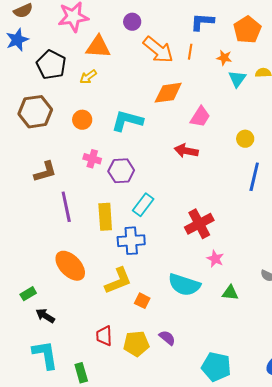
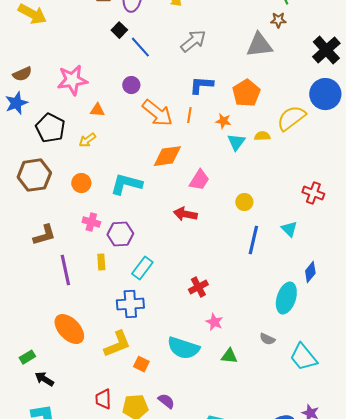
orange triangle: (98, 47) -> (97, 110), size x0.6
yellow rectangle: (105, 217) -> (101, 262), moved, size x0.6
red cross: (199, 224) -> (198, 287), size x0.7

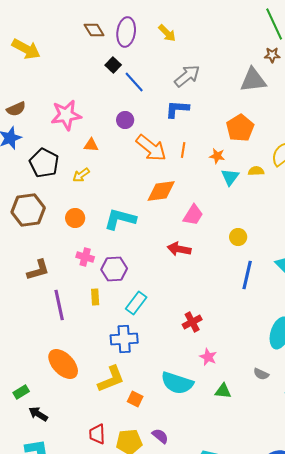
blue L-shape: (201, 85) -> (177, 109), moved

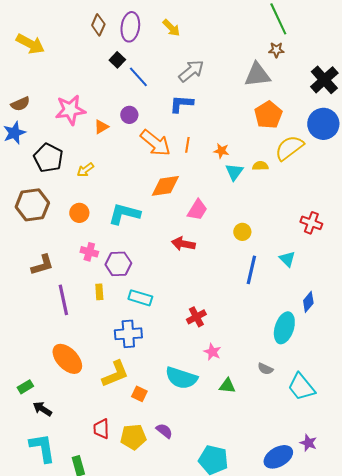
brown diamond: (94, 30) -> (98, 25), turned 55
orange pentagon: (240, 128) -> (268, 115), moved
orange triangle: (91, 145) -> (101, 127), moved, turned -35
cyan rectangle: (136, 303) -> (140, 298), turned 70

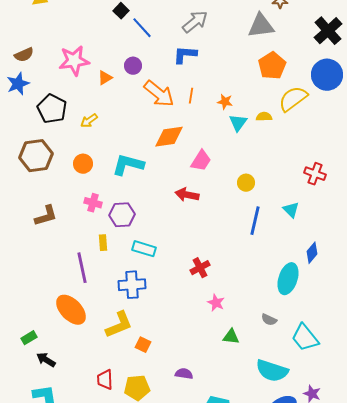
purple line: (63, 300) -> (82, 268), moved
cyan semicircle: (181, 378) -> (272, 371), moved
purple semicircle: (164, 431) -> (184, 374), moved, turned -30

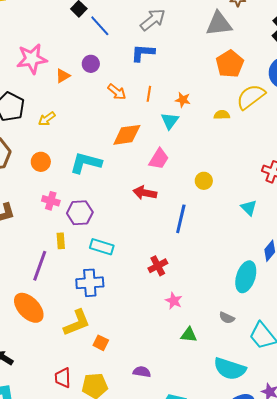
orange arrow: (159, 94) -> (117, 92), size x0.6
cyan triangle: (238, 123) -> (170, 121), moved
blue line: (255, 221) -> (181, 219), moved
purple line: (82, 268) -> (40, 266), turned 32

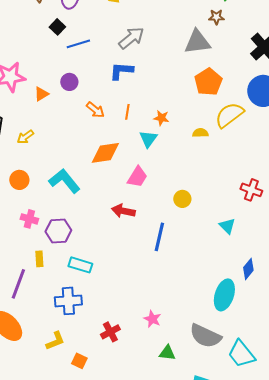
blue line: (100, 26) -> (78, 44), turned -65
cyan L-shape: (86, 163) -> (64, 181), turned 36
red cross: (158, 266) -> (110, 332), moved
gray semicircle: (227, 318) -> (205, 336), size x2.0
yellow L-shape: (77, 323) -> (55, 341), size x0.7

